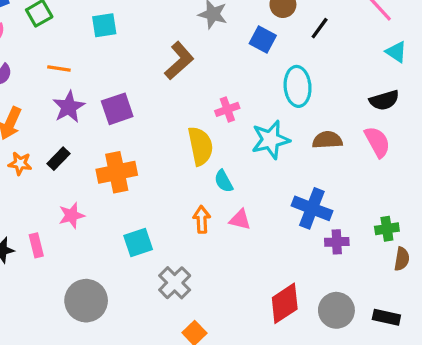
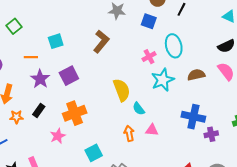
cyan square: (104, 25) -> (56, 41), moved
pink cross: (227, 109) -> (149, 57), moved
pink star: (72, 215) -> (58, 136), moved

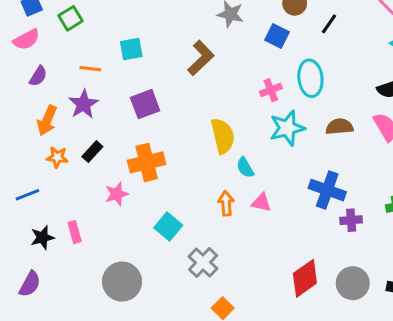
purple star: (40, 79) -> (84, 104), moved
cyan square: (94, 153) -> (168, 226), turned -30

